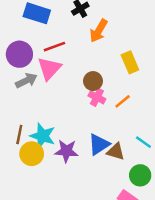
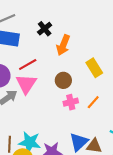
brown circle: (93, 81) -> (63, 80), moved
pink cross: (97, 97) -> (71, 102), turned -32

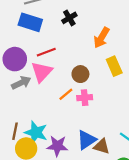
orange arrow: (63, 45) -> (101, 38), moved
orange line: (93, 102) -> (66, 94), moved

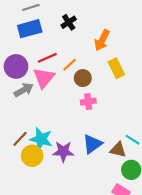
blue rectangle: (30, 22) -> (30, 29), turned -30
orange line: (66, 94) -> (70, 65), moved
brown line: (15, 131) -> (20, 139), turned 35
brown triangle: (102, 146) -> (118, 150), moved

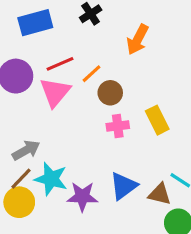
yellow rectangle: (116, 68) -> (157, 120), moved
gray arrow: (24, 90) -> (26, 150), moved
yellow circle: (32, 156) -> (19, 202), moved

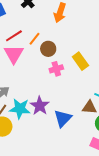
blue triangle: (123, 186) -> (63, 118), moved
purple star: (82, 197) -> (40, 106), moved, turned -30

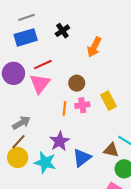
orange line: (35, 39) -> (64, 109), moved, turned -40
cyan star: (20, 109) -> (45, 162), moved

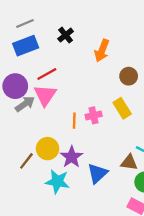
brown circle: (77, 83) -> (129, 76), moved
gray arrow: (21, 123) -> (25, 104), moved
yellow circle: (18, 158) -> (48, 149), moved

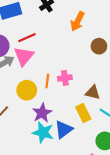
yellow rectangle: (122, 108) -> (83, 113), moved
yellow circle: (48, 149) -> (27, 90), moved
brown triangle: (129, 162) -> (93, 92), moved
cyan star: (57, 182) -> (43, 132), moved

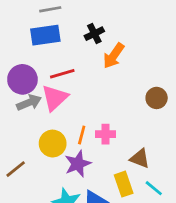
orange arrow: (77, 21) -> (114, 56), moved
purple star: (42, 113) -> (78, 164), moved

